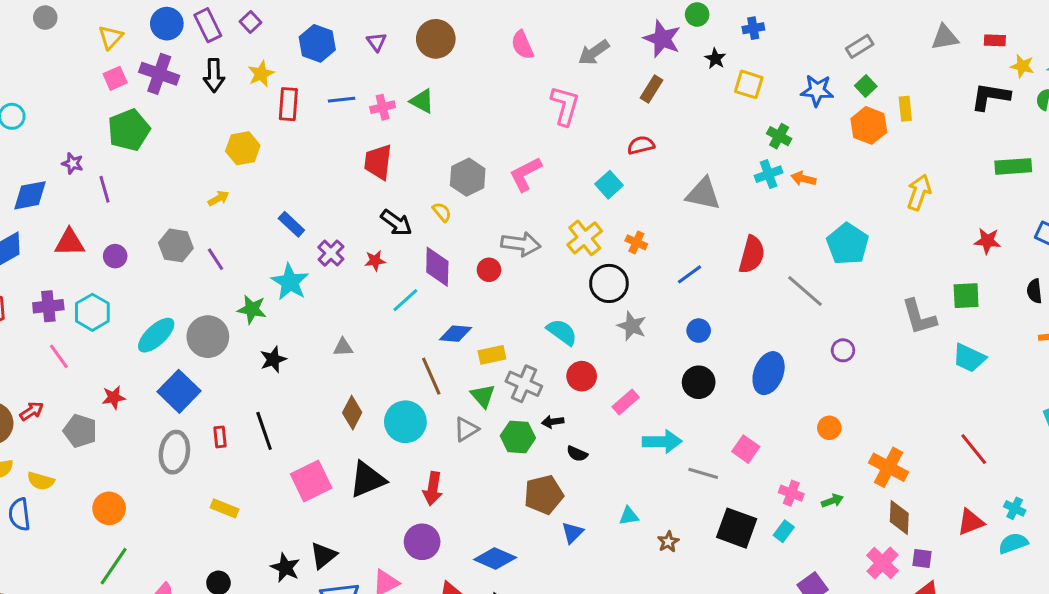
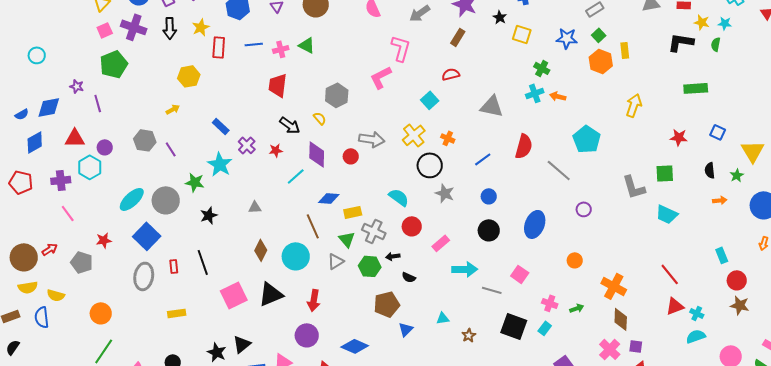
pink L-shape: (525, 174) -> (381, 77), moved
cyan hexagon: (92, 312) -> (90, 167), moved
yellow rectangle: (225, 508) -> (177, 313), turned -30
red triangle: (971, 522) -> (675, 306), moved

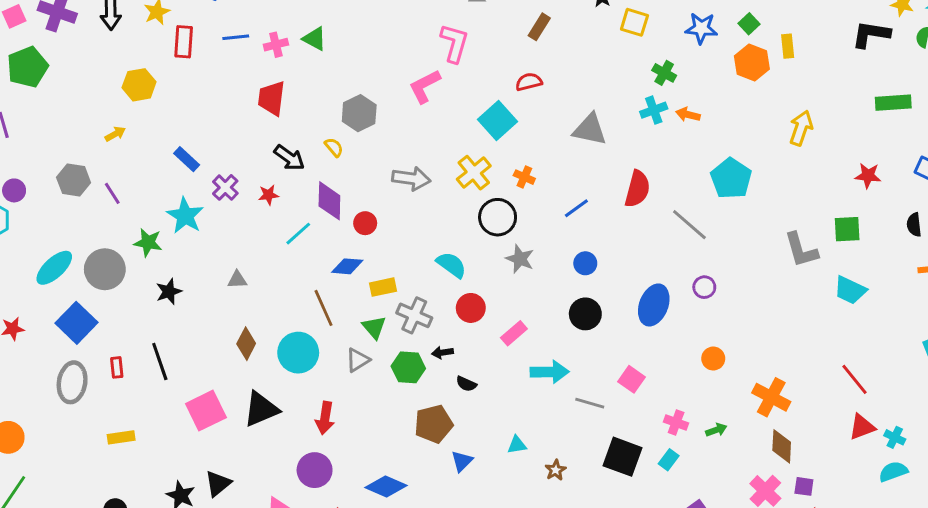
cyan square: (430, 100) -> (498, 121), size x1.4
red circle: (351, 156) -> (365, 223), moved
purple circle: (584, 209) -> (704, 287), moved

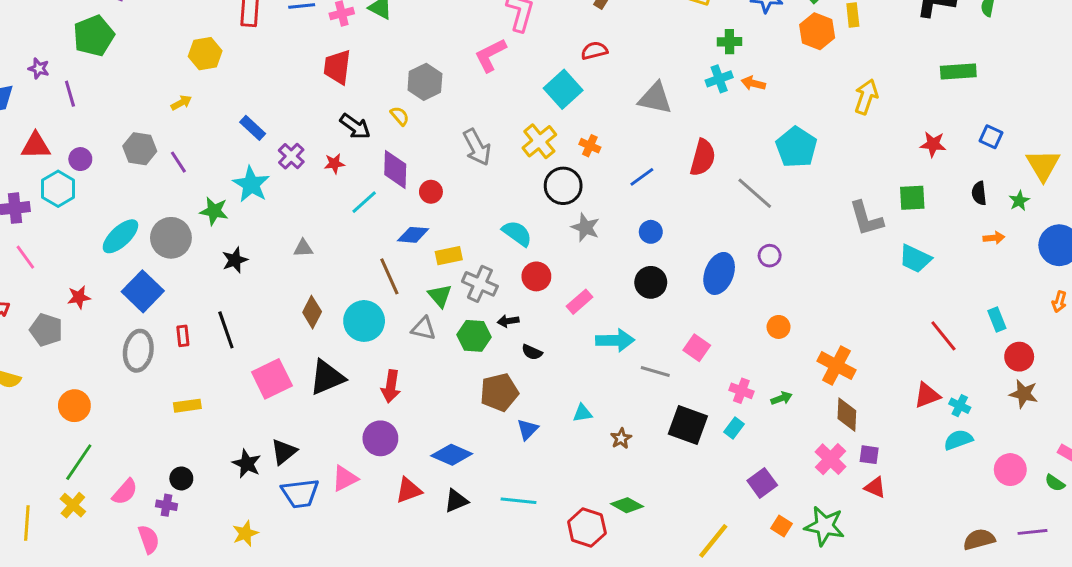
green cross: (664, 73) -> (730, 42), turned -30
gray arrow: (411, 179) -> (477, 147), turned 54
gray triangle: (358, 360) -> (423, 328), turned 45
red line: (855, 379) -> (943, 336), moved

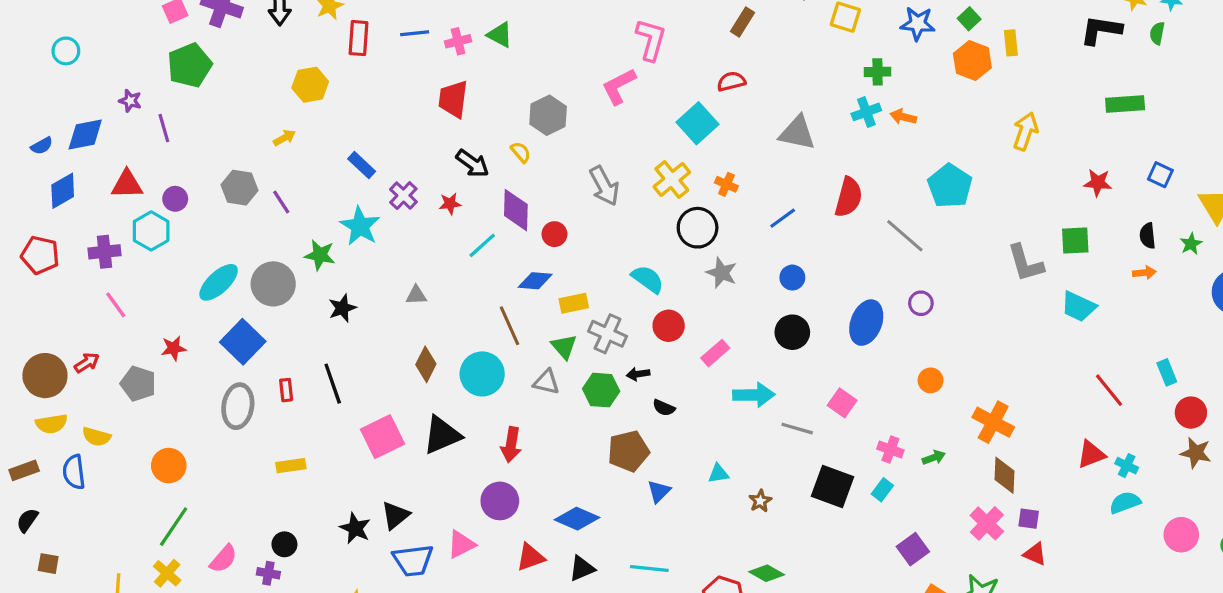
orange arrow: (994, 238) -> (1144, 273), moved

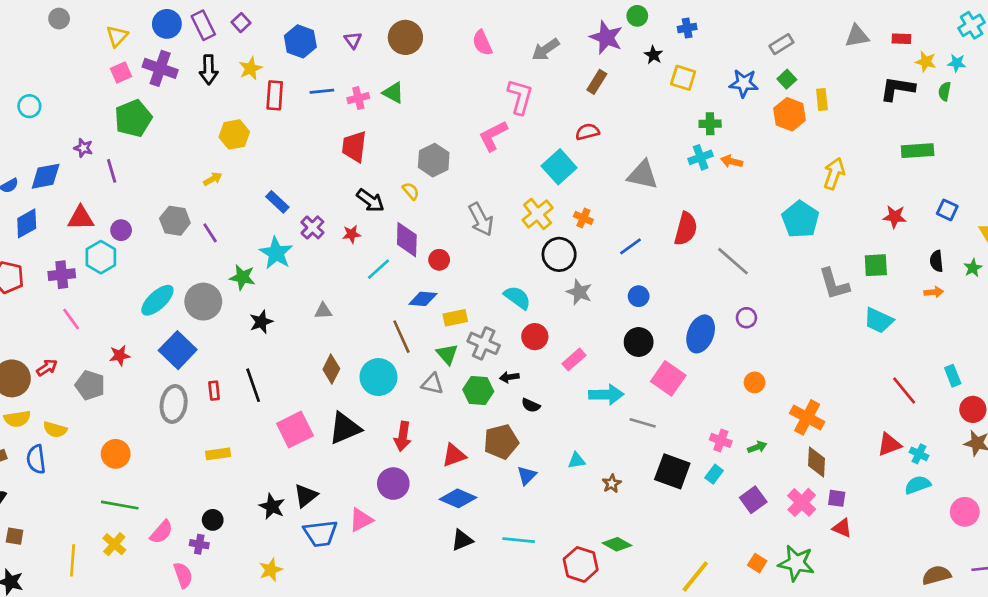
cyan pentagon: (950, 186) -> (800, 219), moved
pink square: (842, 403) -> (668, 378), moved, size x1.4
green line: (174, 527) -> (120, 505), turned 66
purple square: (913, 549) -> (753, 500), moved
red triangle: (530, 557) -> (454, 455), moved

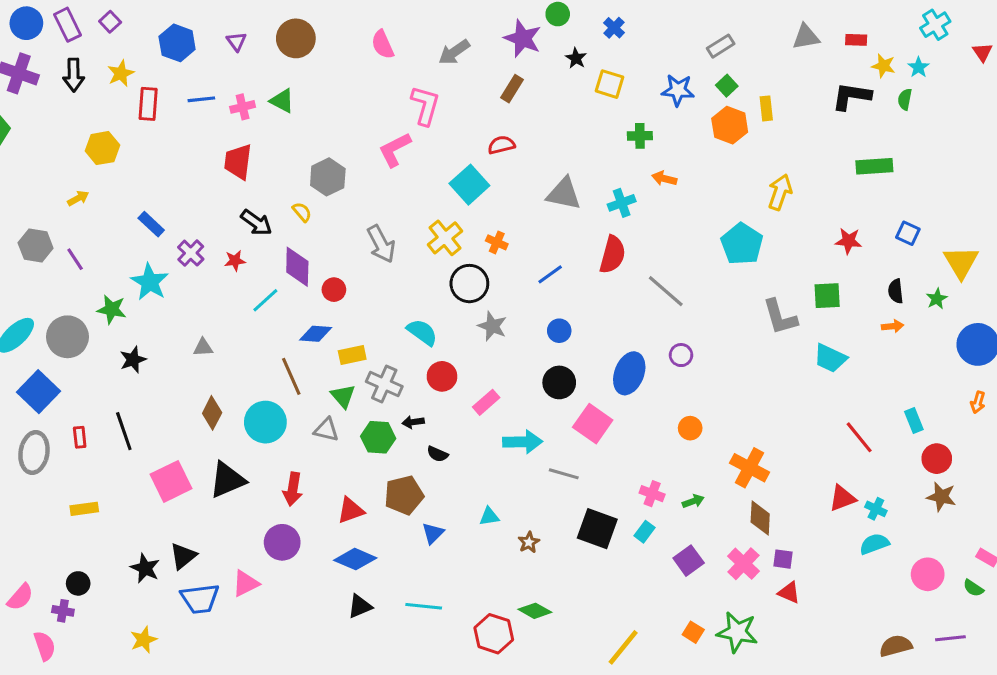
blue cross: (687, 28) -> (614, 28), turned -36
cyan star: (957, 63) -> (918, 67), turned 30
cyan cross: (701, 157) -> (622, 203), moved

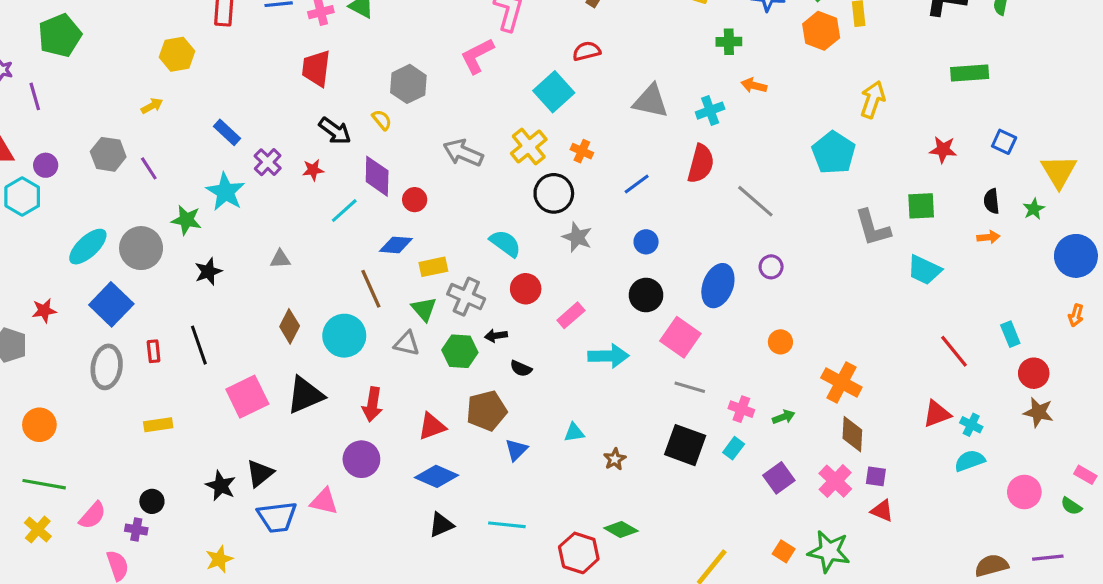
gray arrow: (381, 244) -> (463, 153), turned 141
gray line: (564, 474) -> (690, 387), moved
pink triangle: (246, 583) -> (324, 501), turned 40

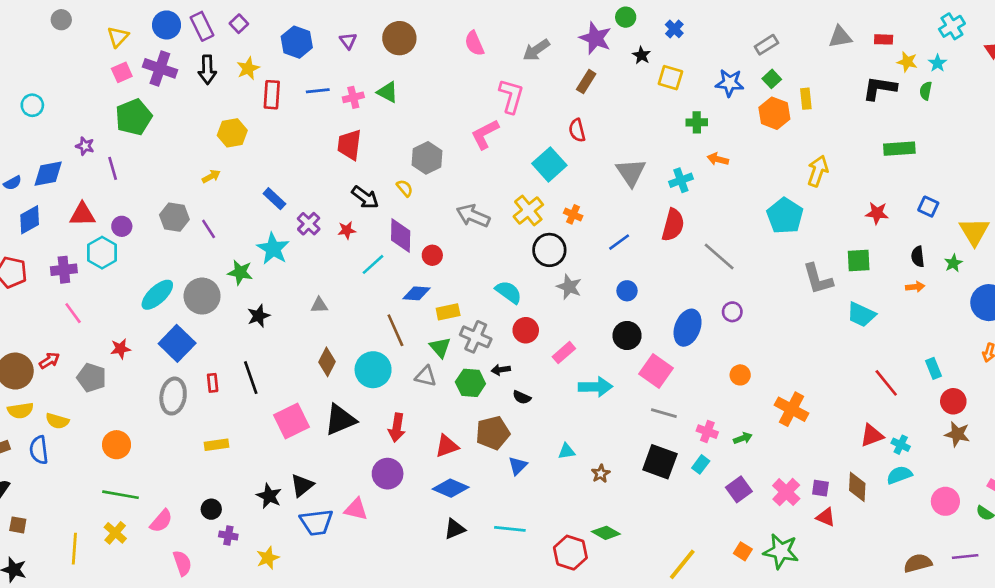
red semicircle: (587, 51) -> (577, 130), turned -90
gray triangle: (651, 101) -> (631, 172), turned 44
brown diamond: (852, 434) -> (857, 487), moved
purple cross: (136, 530) -> (228, 535), moved

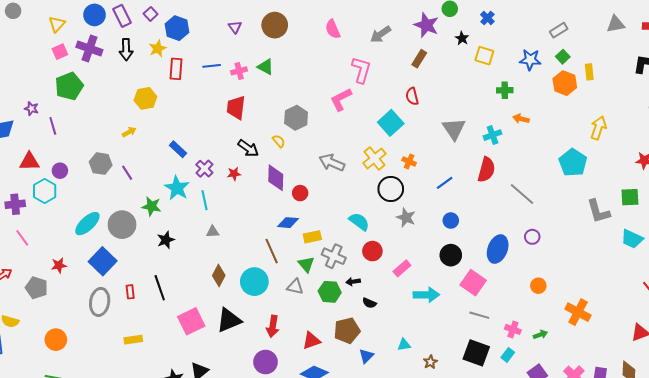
blue hexagon: (297, 42) -> (177, 28), moved
cyan line: (373, 264) -> (204, 200), moved, turned -60

